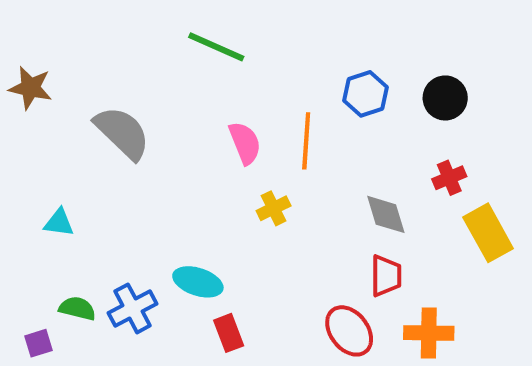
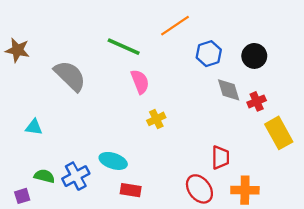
green line: (216, 47) -> (124, 47), moved
orange line: (306, 141) -> (175, 26), moved, turned 52
gray diamond: (386, 214) -> (229, 90), moved
red rectangle: (229, 333) -> (131, 190), turned -60

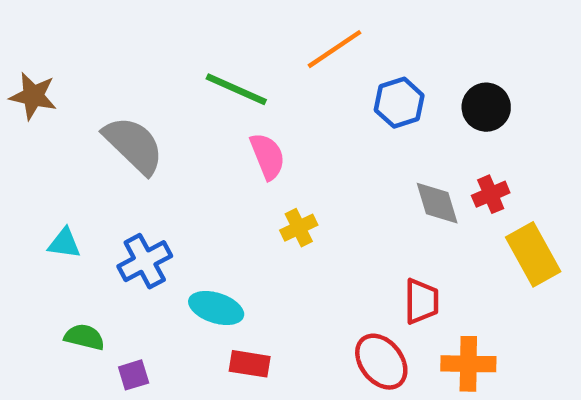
gray diamond: (229, 90) -> (437, 203), moved
blue cross: (76, 176) -> (145, 261), moved
purple square: (22, 196) -> (134, 375), moved

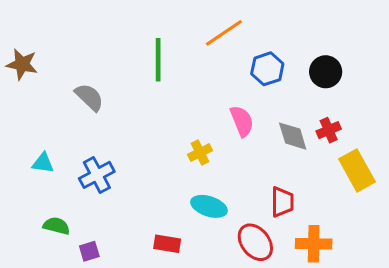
green line: (236, 89) -> (158, 60), turned 66
gray semicircle: (134, 145) -> (89, 97), size x0.7
pink semicircle: (267, 156) -> (242, 121), moved
cyan ellipse: (216, 308) -> (209, 206), moved

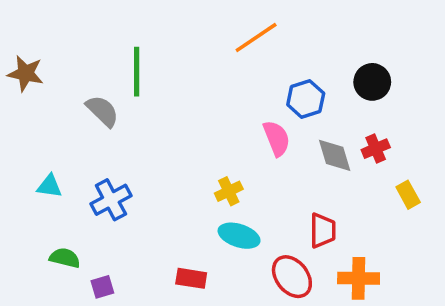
green line: (158, 60) -> (137, 72), moved
blue hexagon: (267, 69) -> (306, 99), moved
yellow cross: (200, 153) -> (229, 191), moved
yellow rectangle: (357, 170) -> (408, 195), size x0.6

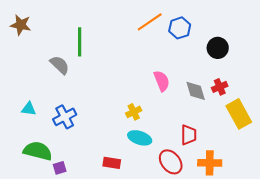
brown star: (26, 73) -> (21, 25), moved
blue hexagon: (306, 99) -> (180, 28), moved
yellow rectangle: (408, 195) -> (239, 114), size x1.8
green semicircle: (65, 258) -> (38, 151), size x1.6

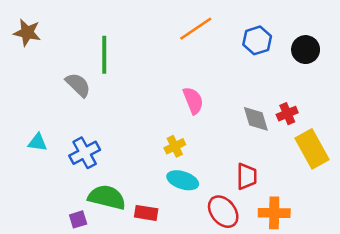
blue hexagon: (180, 28) -> (257, 40), moved
black circle: (218, 48) -> (306, 50), moved
pink semicircle: (162, 81) -> (193, 101), moved
green semicircle: (38, 151) -> (107, 197), moved

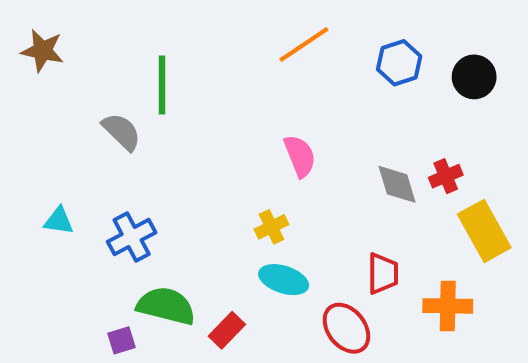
red rectangle: (146, 213) -> (227, 330), turned -55
orange cross: (274, 213) -> (448, 306), moved

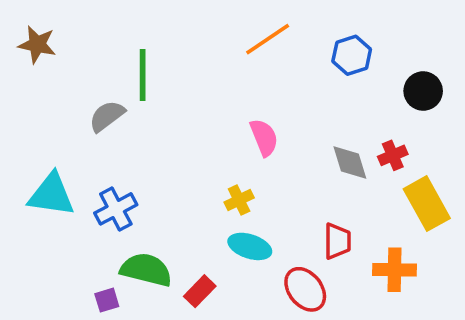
black circle: (474, 77) -> (423, 91), moved
gray semicircle: (121, 132) -> (107, 116), turned -81
cyan triangle: (59, 221) -> (51, 195), size x1.8

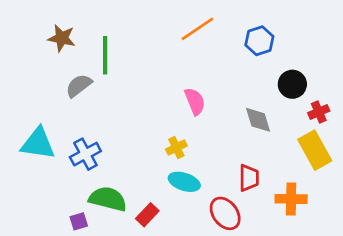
brown star: (37, 45) -> (62, 38), moved
black circle: (423, 91) -> (292, 84), moved
red cross: (393, 155) -> (319, 112), moved

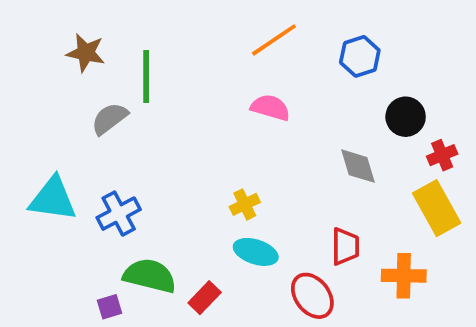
pink semicircle: (195, 101) -> (270, 108), moved, turned -52

